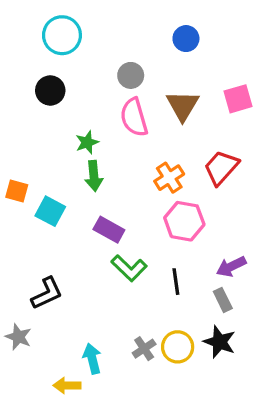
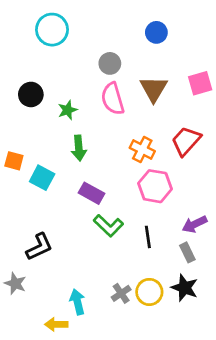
black circle: (50, 90) -> (31, 94), moved
green star: (87, 142) -> (68, 110), moved
orange cross: (169, 178) -> (142, 149), turned -30

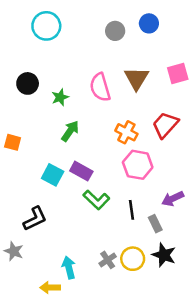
blue circle: (156, 32) -> (149, 23), moved
gray circle: (110, 63) -> (115, 31), moved
green arrow: (79, 148) -> (70, 131), turned -140
cyan square: (42, 178) -> (53, 175), moved
gray rectangle: (187, 252) -> (155, 224), moved

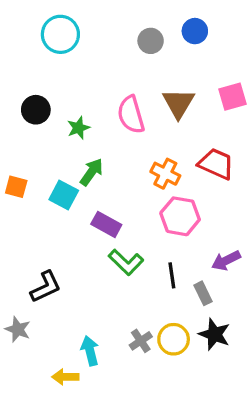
red trapezoid: (165, 125) -> (216, 164), turned 72
cyan square: (53, 175) -> (64, 195), moved

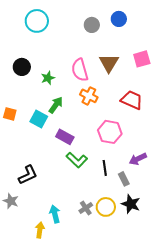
orange cross: (165, 174) -> (89, 96), moved
yellow arrow: (65, 377) -> (40, 230), turned 98

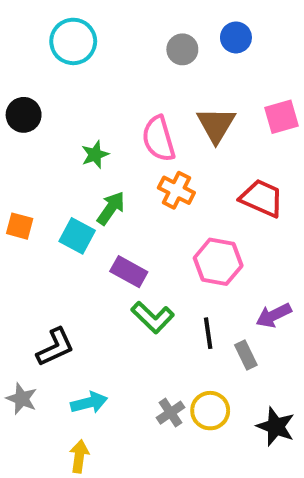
black circle: (22, 67) -> (24, 115), moved
black star: (131, 204) -> (276, 426), moved
cyan arrow: (55, 214) -> (89, 403), moved, turned 90

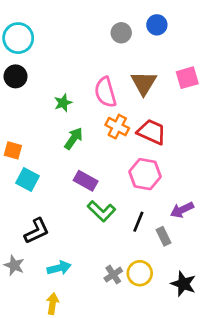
cyan circle: (73, 41) -> (18, 38), moved
red trapezoid: (262, 198) -> (152, 132), moved
cyan square: (77, 236) -> (27, 179), moved
black line: (208, 333) -> (138, 222), turned 30

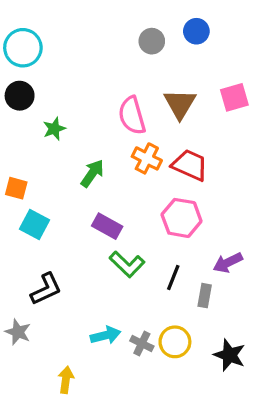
green star: (63, 103) -> (54, 129), moved
gray rectangle: (163, 236) -> (205, 296), turned 36
cyan arrow: (59, 268) -> (106, 335), moved
gray cross: (113, 275) -> (142, 344), turned -30

